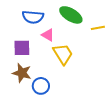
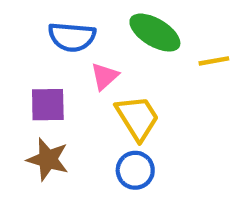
pink triangle: (48, 35) -> (105, 76), turned 48
blue circle: (41, 86) -> (135, 170), moved

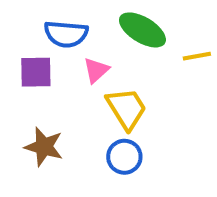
purple square: (48, 105) -> (36, 72), moved

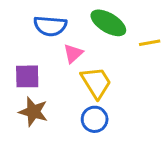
purple square: (36, 72) -> (27, 76), moved

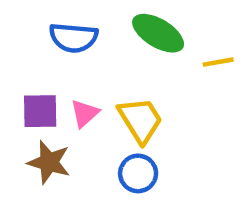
pink triangle: (73, 53) -> (85, 113), moved

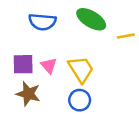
pink triangle: (85, 113) -> (49, 65), turned -30

